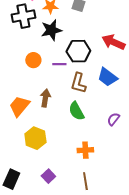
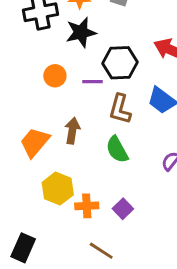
orange cross: (85, 150) -> (87, 206), moved
purple square: (48, 176) -> (123, 209), moved
brown line: (85, 181) -> (101, 251), moved, turned -48

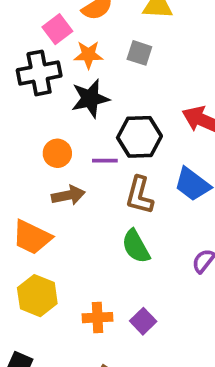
brown arrow: (72, 131) -> (68, 195), moved, turned 70
orange trapezoid: (35, 142) -> (32, 237), turned -104
yellow hexagon: (58, 189) -> (37, 296), moved

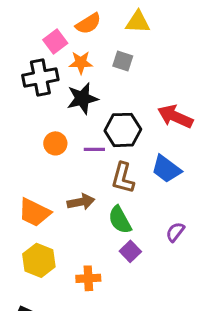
brown arrow: (68, 195) -> (81, 202), moved
purple square: (143, 321) -> (130, 251), moved

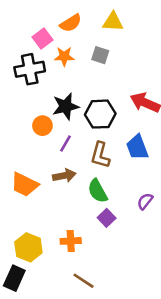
black star: (82, 98) -> (66, 106), moved
purple line: (94, 149) -> (66, 144), moved, turned -60
blue trapezoid: (166, 169) -> (137, 147), turned 32
yellow hexagon: (39, 260) -> (28, 247), moved

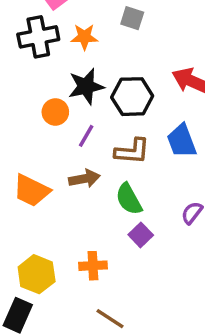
orange star: (64, 56) -> (84, 37), moved
brown L-shape: (100, 155) -> (132, 151), turned -100

